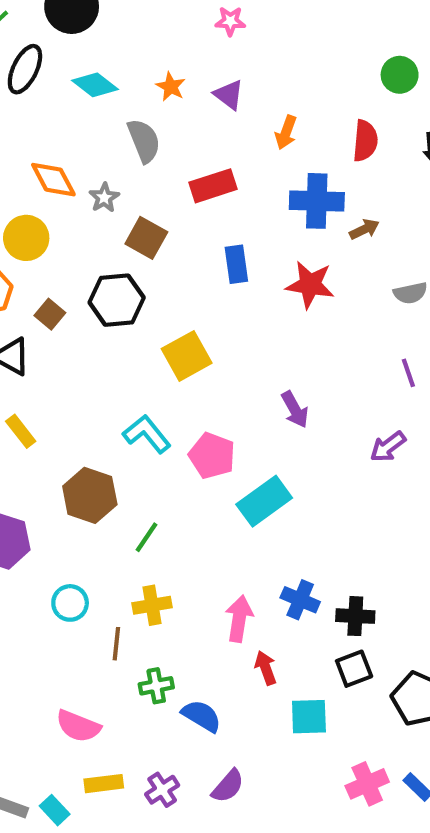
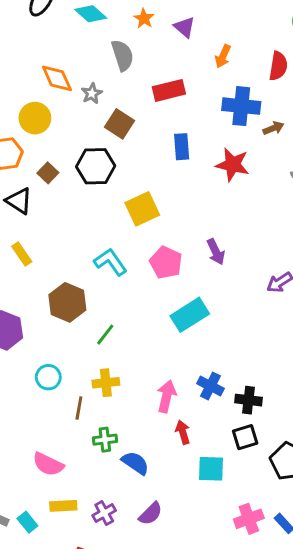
pink pentagon: (212, 456) -> (166, 263), moved

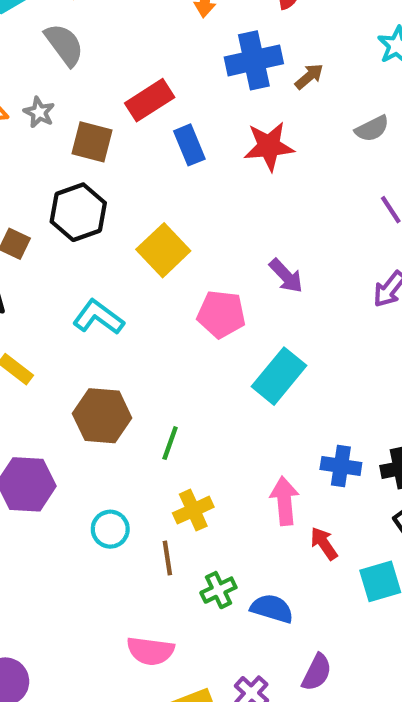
red rectangle: (169, 90) -> (150, 100), moved
cyan L-shape: (110, 262) -> (98, 317), moved

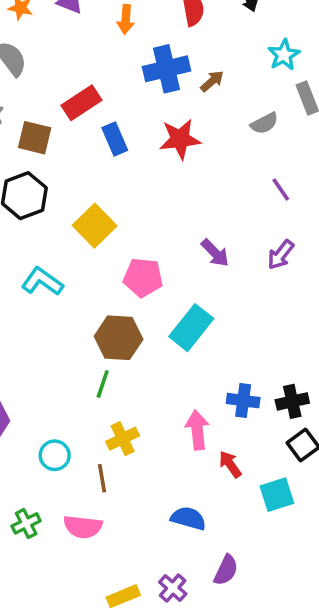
purple arrow: (286, 276) -> (215, 253), moved
brown hexagon: (102, 416) -> (119, 338), moved
green cross: (218, 590) -> (26, 523), moved
pink semicircle: (150, 651) -> (83, 527), moved

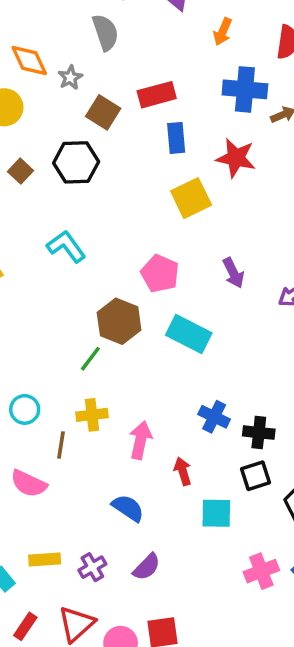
yellow square: (95, 226) -> (191, 198), moved
cyan rectangle: (191, 328) -> (189, 334), turned 60
pink arrow: (197, 430) -> (140, 440), moved

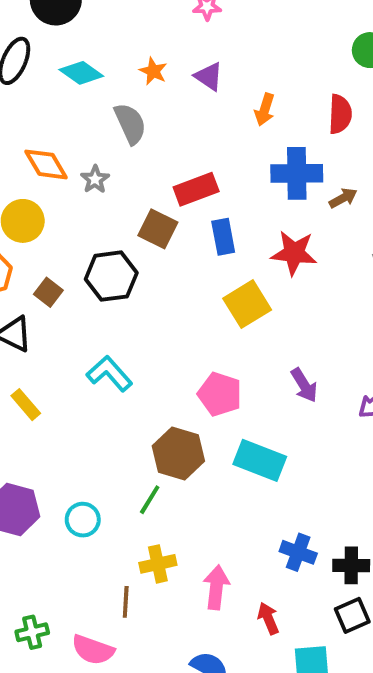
brown square: (103, 112) -> (158, 229), moved
cyan circle: (25, 409) -> (83, 520), moved

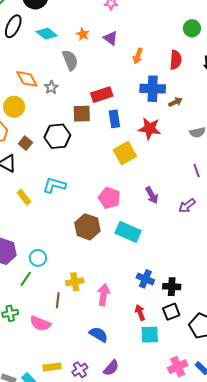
brown square: (158, 229) -> (82, 114), turned -30
cyan L-shape: (109, 374) -> (54, 185), turned -35
yellow rectangle: (26, 405) -> (24, 197), moved
green line: (150, 500) -> (26, 279), moved
red arrow: (268, 618) -> (140, 313), moved

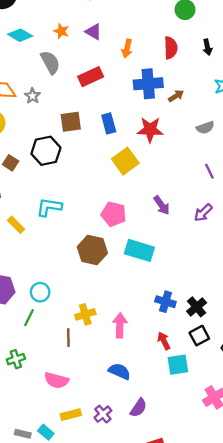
red rectangle: (102, 95) -> (91, 77), moved
black cross: (172, 287) -> (197, 307), turned -36
pink semicircle: (40, 324) -> (56, 380), moved

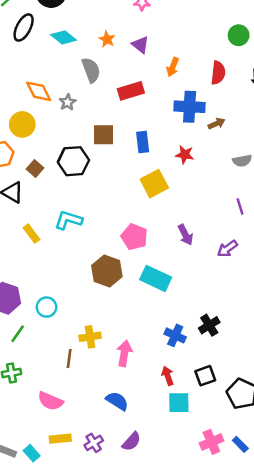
red star: (150, 130) -> (185, 155), size x0.7
black cross: (197, 307) -> (209, 325), moved
green line: (29, 318) -> (18, 334), moved

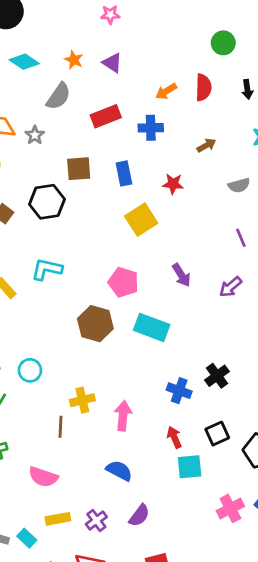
orange arrow: (173, 67) -> (166, 91), moved, turned 42
gray semicircle: (91, 70) -> (58, 96), turned 60
blue cross: (190, 107) -> (151, 128), moved, size x0.7

